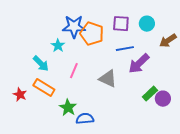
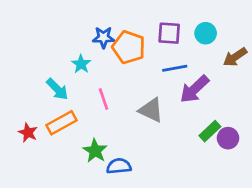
blue star: (74, 27) -> (103, 37), size x0.7
pink line: (74, 71) -> (103, 99), turned -42
orange rectangle: (44, 88) -> (62, 123), turned -60

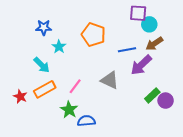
purple square: (169, 33) -> (138, 13), moved
blue star: (103, 37) -> (44, 27), moved
brown arrow: (235, 57) -> (154, 44), moved
pink line: (103, 99) -> (75, 86), moved, turned 56

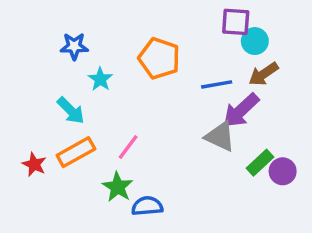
gray triangle: (110, 80) -> (220, 137), moved

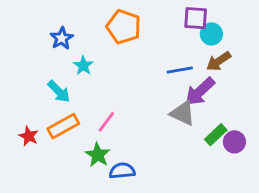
blue star: (74, 46) -> (62, 38), turned -30
orange pentagon: (159, 58) -> (124, 27), moved

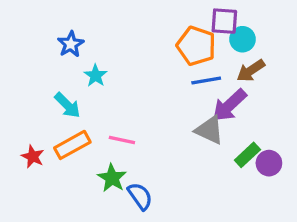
orange pentagon: (124, 27) -> (196, 46), moved
pink line: (106, 122) -> (122, 140), turned 65
blue semicircle: (122, 171) -> (140, 196), turned 60

